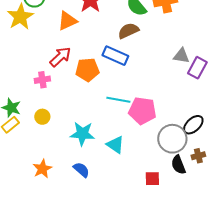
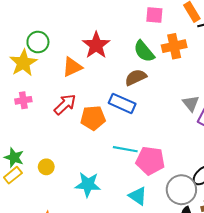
gray triangle: (181, 56) -> (191, 103), turned 42
pink cross: (42, 80) -> (23, 100), moved
cyan triangle: (115, 145) -> (138, 196), moved

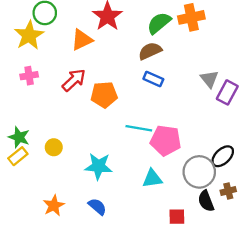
green semicircle: (144, 51) -> (159, 23), turned 90
blue rectangle: (122, 103) -> (153, 79), moved, size x0.7
cyan triangle: (138, 196) -> (152, 179), turned -42

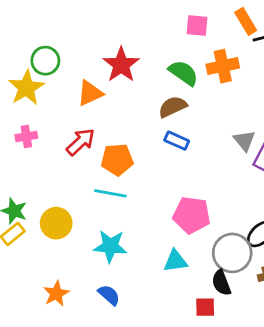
green semicircle: (159, 23) -> (183, 73), turned 75
cyan line: (139, 128) -> (110, 193), moved
yellow circle: (54, 147) -> (56, 223), size x1.5
black semicircle: (206, 201) -> (221, 283), moved

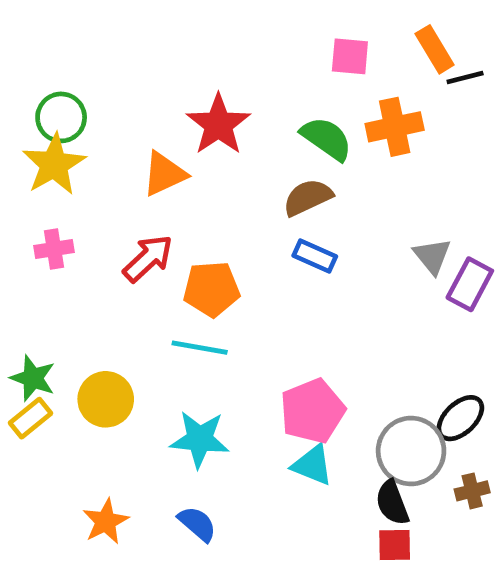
green circle: (45, 61) -> (61, 117), moved
pink pentagon: (192, 215) -> (312, 411), moved, turned -30
cyan triangle: (175, 261) -> (312, 465), turned 30
red square: (205, 307) -> (395, 545), moved

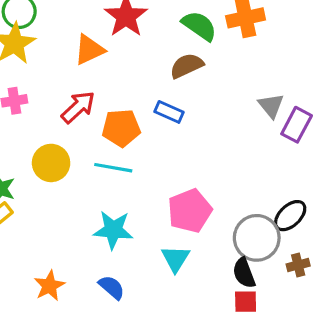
blue rectangle: (315, 256) -> (169, 112), moved
yellow circle: (106, 399) -> (51, 163), moved
cyan triangle: (312, 465) -> (175, 259), moved, turned 40

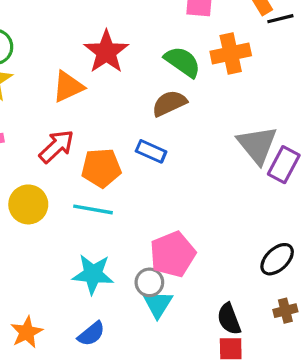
gray triangle: (271, 106) -> (257, 145), size x1.5
gray circle: (257, 238) -> (149, 282), moved, size x0.6
blue semicircle: (112, 287) -> (91, 334), turned 100

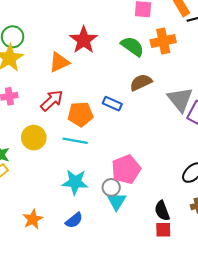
brown semicircle: (169, 103) -> (141, 82), moved

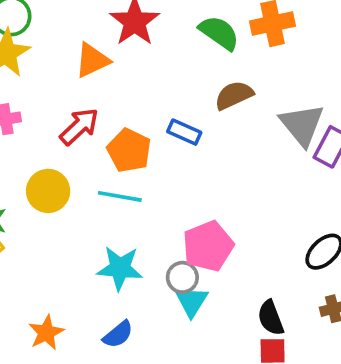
orange pentagon: (80, 114) -> (129, 150), turned 30

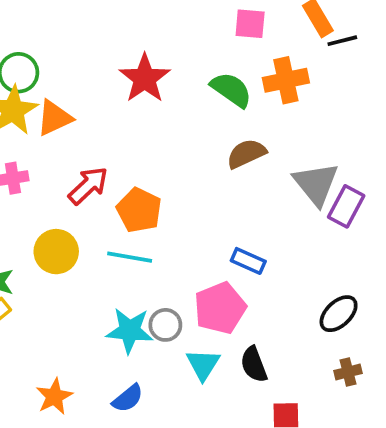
orange triangle: (92, 60) -> (54, 118), moved
blue rectangle: (184, 132) -> (248, 261), moved
gray circle: (182, 277) -> (165, 325), moved
black semicircle: (271, 318) -> (254, 364), moved

